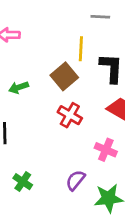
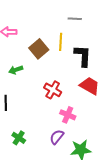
brown square: (64, 76) -> (39, 49), moved
pink cross: (106, 150) -> (68, 115), moved

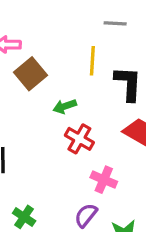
brown square: (39, 49) -> (31, 74), moved
green arrow: (16, 70) -> (65, 106), moved

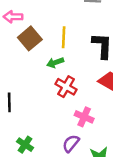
yellow line: (92, 61) -> (64, 37), moved

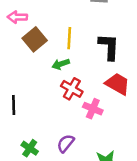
pink cross: (84, 117) -> (93, 109), moved
purple semicircle: (71, 143) -> (66, 143), moved

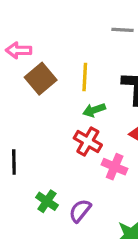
green arrow: (61, 64) -> (94, 110), moved
green cross: (30, 148) -> (47, 201), moved

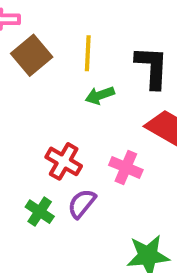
red cross: (88, 142) -> (64, 161), moved
purple semicircle: (80, 211) -> (82, 204), moved

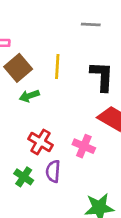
green arrow: (100, 95) -> (29, 96), moved
purple semicircle: (82, 204) -> (53, 171), turned -35

